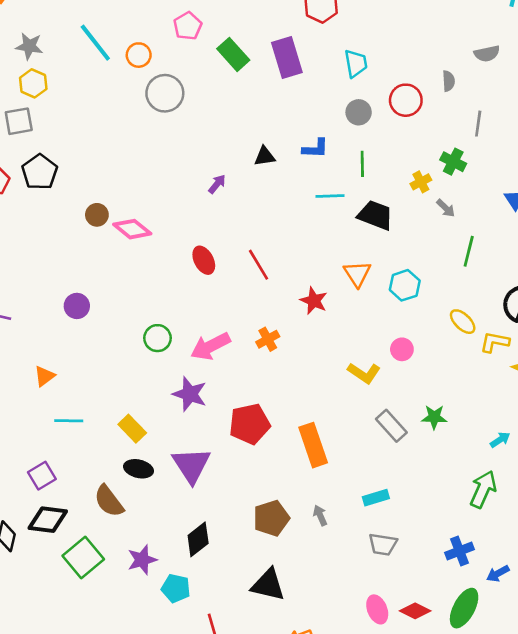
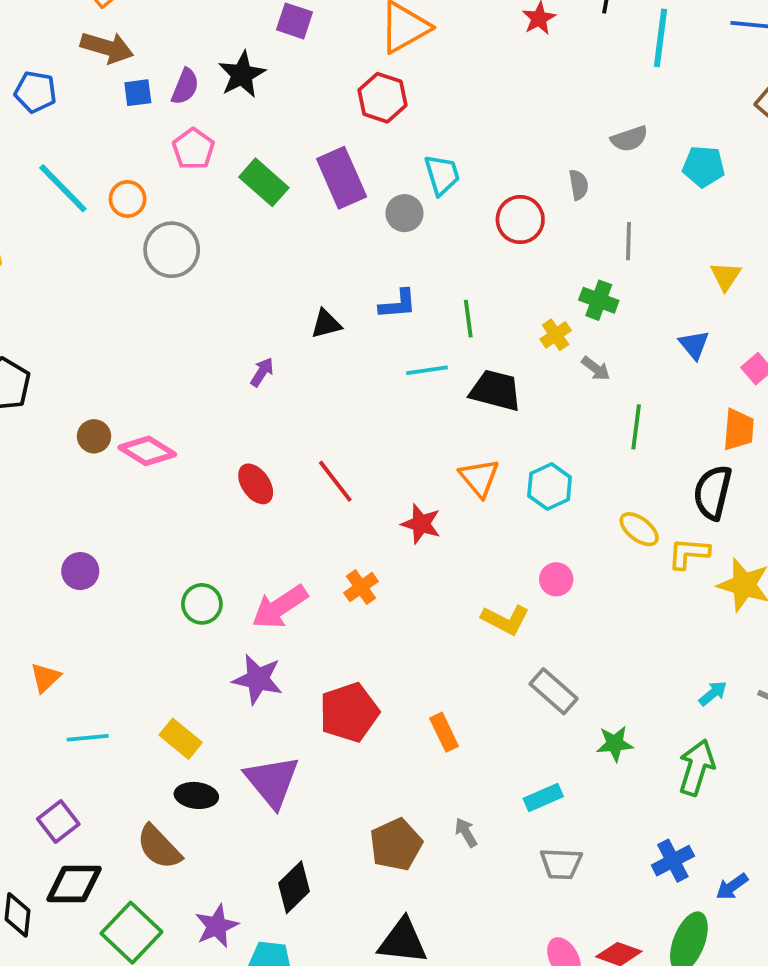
gray circle: (359, 112) -> (404, 213), moved
green star: (434, 417) -> (615, 744), moved
orange rectangle: (313, 445) -> (444, 732), size x0.6

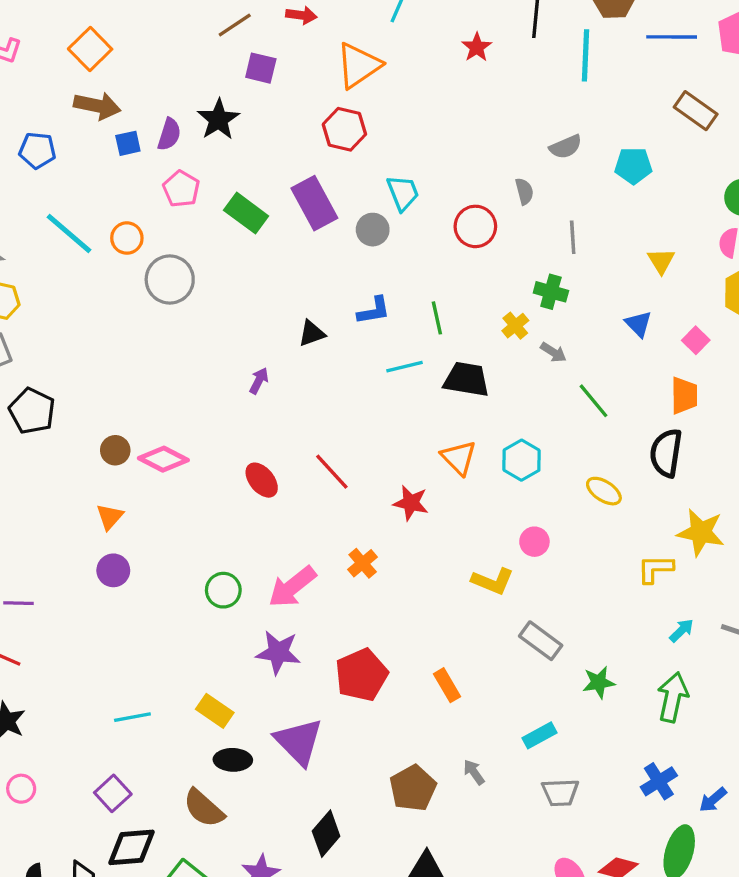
green line: (636, 427) -> (594, 401), turned -42
yellow L-shape: (689, 553) -> (655, 569), moved
orange triangle: (45, 678) -> (110, 517), moved

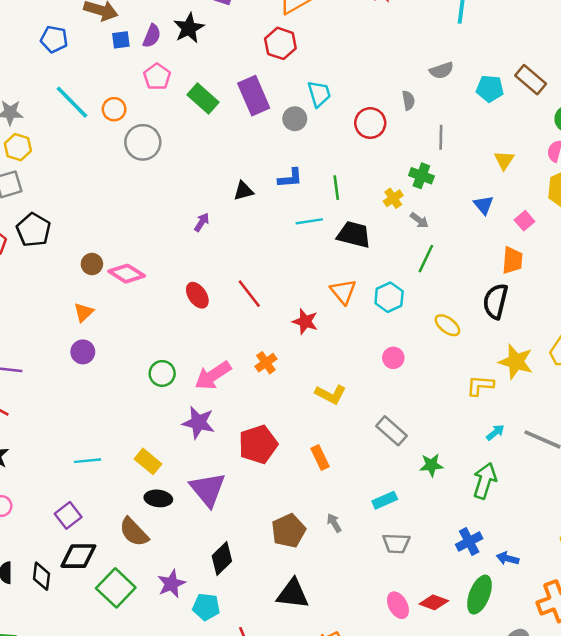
brown rectangle: (696, 111) -> (531, 80), moved
green line: (594, 401) -> (426, 259), moved, turned 60
yellow L-shape: (493, 581) -> (331, 394), moved
blue arrow: (713, 800) -> (508, 558), turned 50

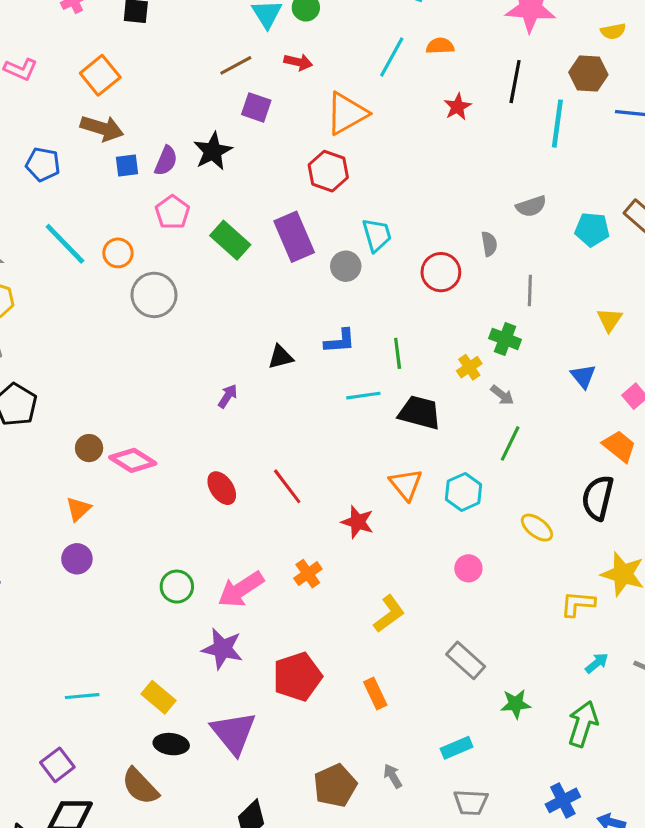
orange trapezoid: (512, 260) -> (619, 446), turned -56
yellow L-shape: (331, 394) -> (389, 614), turned -64

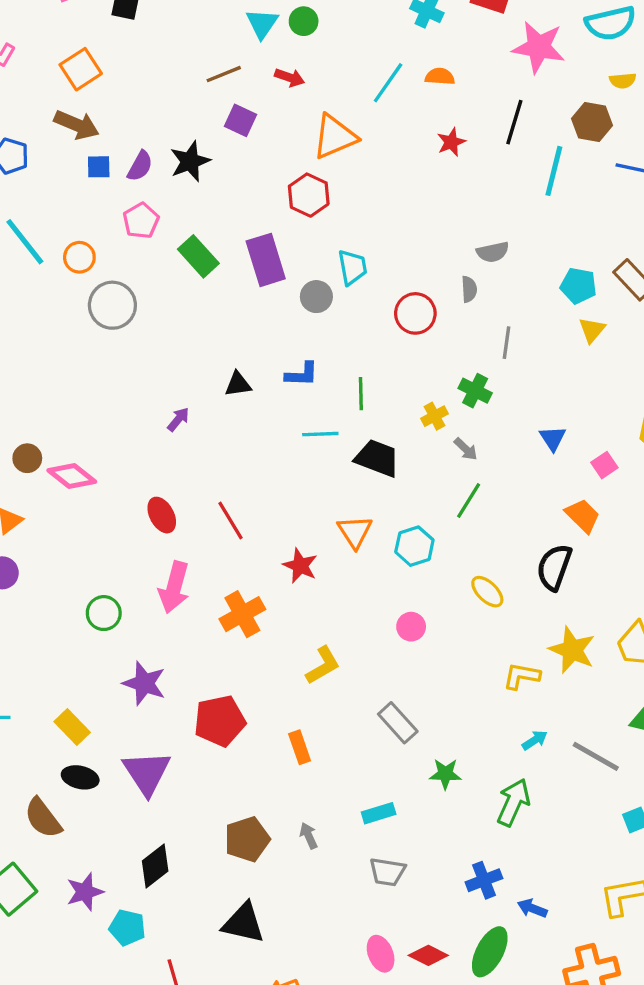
gray semicircle: (531, 206) -> (493, 252), moved
yellow triangle: (610, 320) -> (592, 330), moved
orange cross: (308, 574) -> (242, 614), size x1.5
pink arrow: (241, 589) -> (174, 587), moved, turned -48

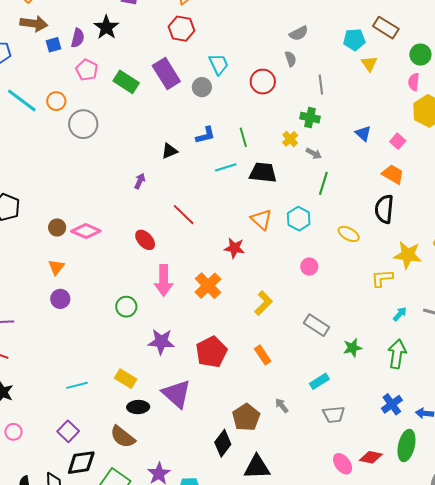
red line: (231, 521) -> (184, 215), moved
black diamond: (155, 866) -> (223, 443), moved

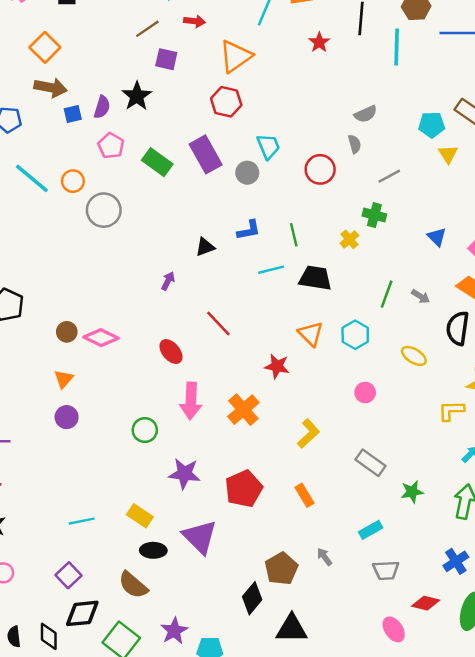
gray line: (321, 84) -> (389, 176), turned 66
gray arrow: (314, 153) -> (421, 296), moved
red diamond: (371, 457) -> (426, 603), moved

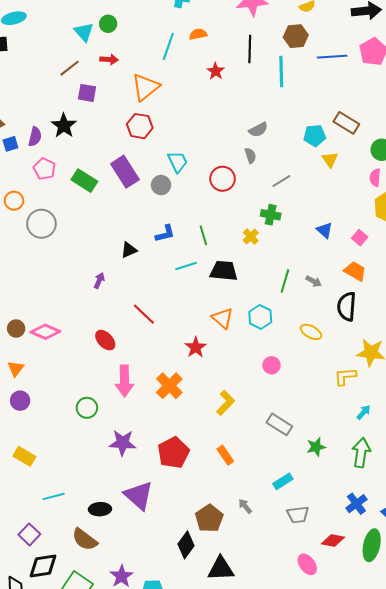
red star: (277, 366) -> (196, 347), turned 30
yellow rectangle: (140, 516) -> (24, 456), moved
cyan line: (82, 521) -> (54, 496), moved

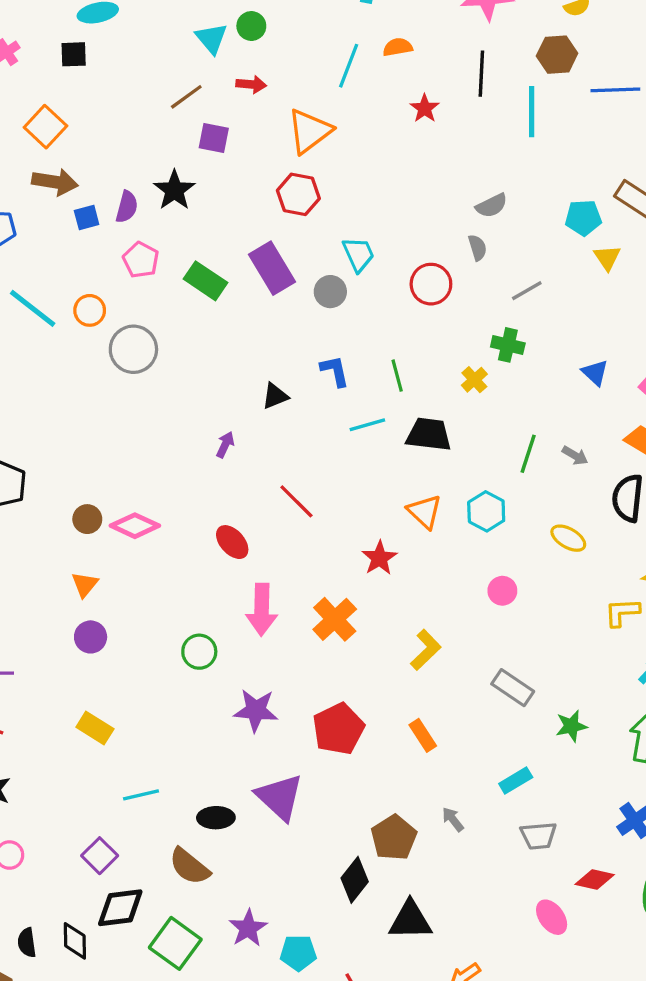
blue L-shape: (165, 234) -> (335, 371), turned -90

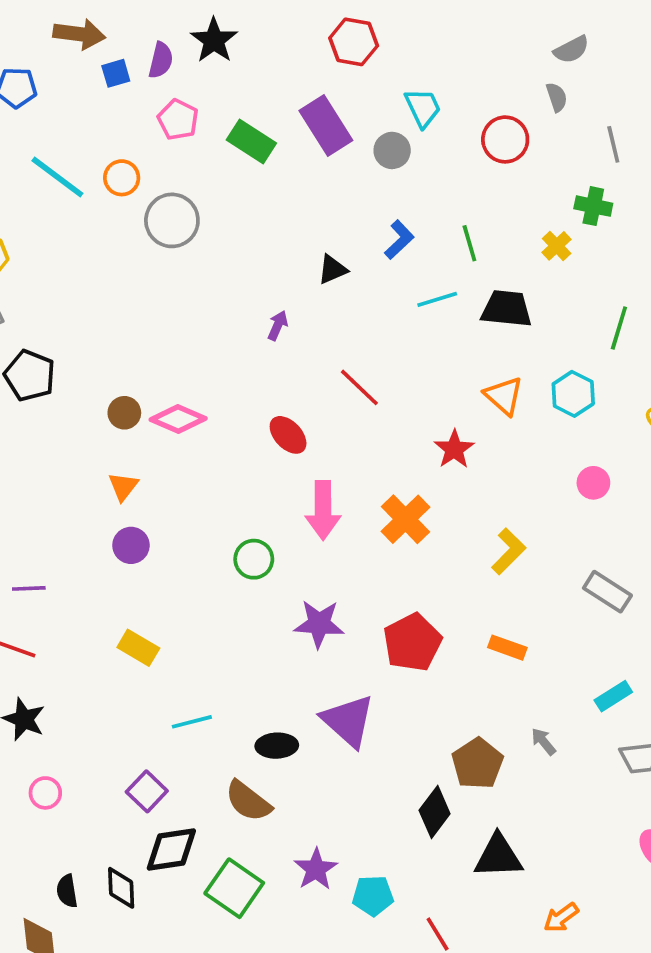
gray line: (527, 291) -> (613, 144), turned -72
blue L-shape: (335, 371) -> (399, 240), turned 60
orange rectangle: (423, 735) -> (507, 648), turned -36

